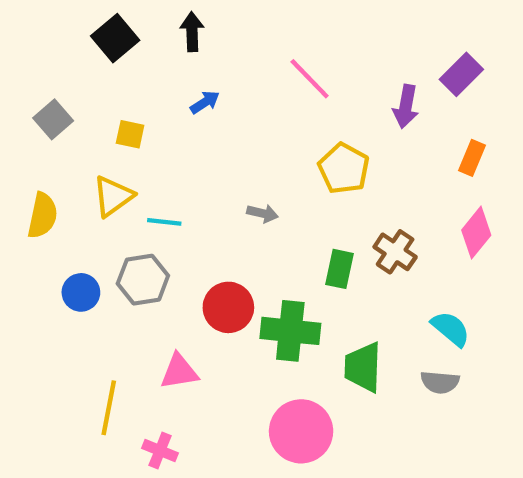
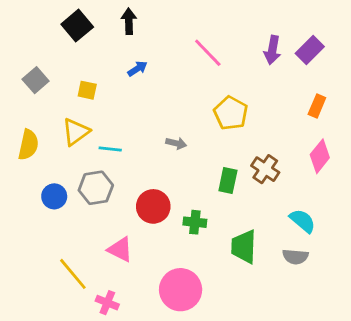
purple arrow: (406, 107) -> (272, 50), moved
green cross: (290, 331) -> (195, 222), size x0.6
pink triangle: (179, 371) -> (120, 250), turned 36
yellow line: (109, 408) -> (73, 274), turned -51
pink circle: (301, 431) -> (181, 290), moved

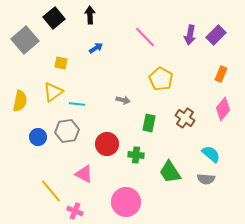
gray square: (36, 80) -> (25, 40), moved, size x1.5
green rectangle: (228, 181) -> (149, 123), moved
green trapezoid: (244, 247) -> (170, 172), turned -35

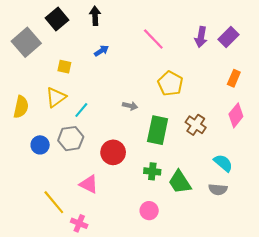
cyan line: (77, 104) -> (81, 110), turned -56
green rectangle: (149, 123) -> (158, 130), size x1.5
green cross: (136, 155) -> (152, 171), moved
pink circle: (126, 202) -> (149, 211), moved, size x0.6

